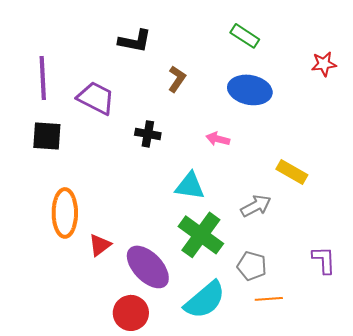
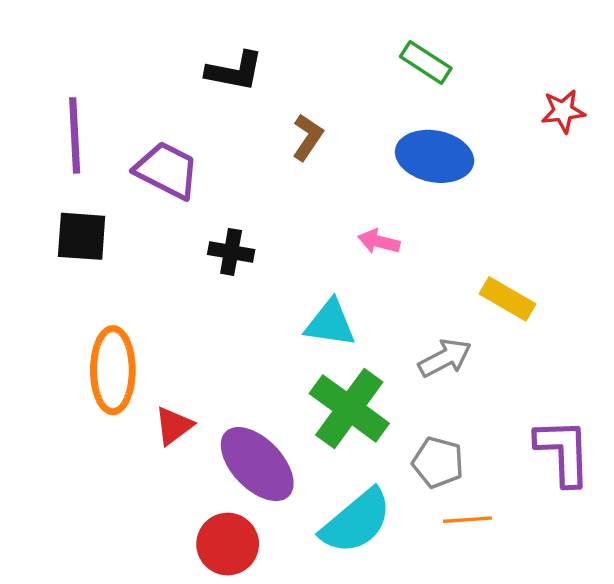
black cross: (148, 134) -> (231, 252), moved
purple L-shape: (324, 260) -> (563, 452), size x1.4

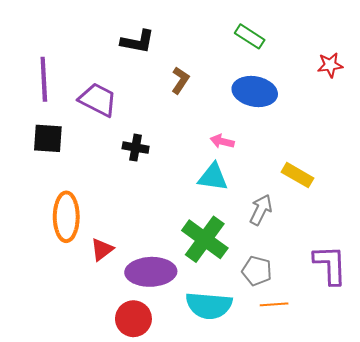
cyan triangle: (330, 323) -> (213, 177), moved
gray arrow: (445, 358) -> (261, 210), turned -36
purple ellipse: (257, 464) -> (151, 272), turned -48
cyan semicircle: (356, 521) -> (209, 305), turned 45

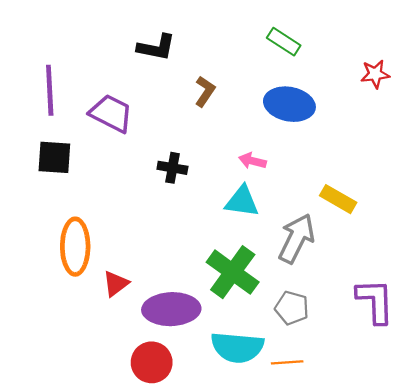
black cross: (136, 148) -> (172, 168), moved
gray arrow: (261, 210) -> (296, 238), size x1.4
orange line: (274, 304) -> (287, 362), moved

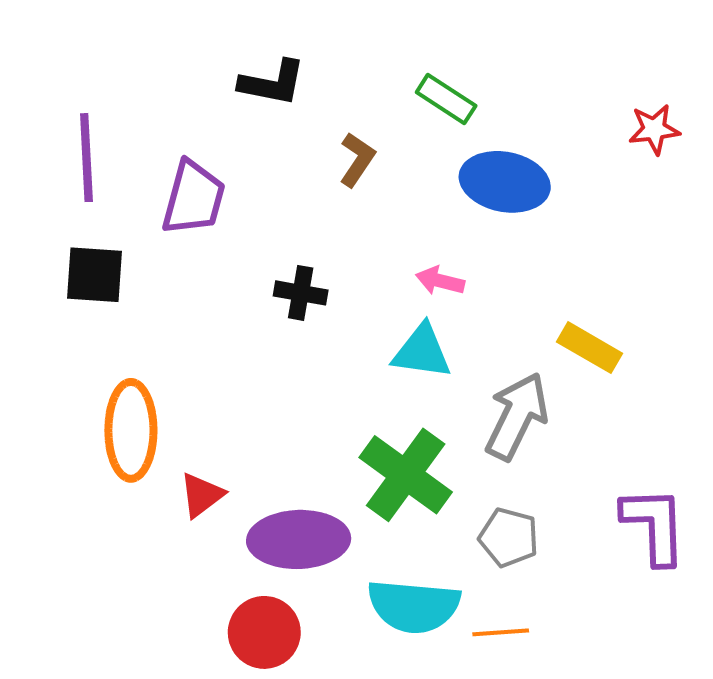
green rectangle: (284, 42) -> (446, 99), moved
purple trapezoid: (111, 113) -> (194, 198), turned 78

